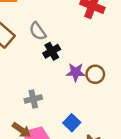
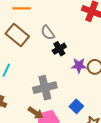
gray cross: (33, 99) -> (45, 88), size x1.6

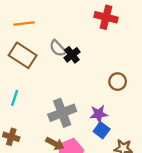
black cross: (59, 49) -> (72, 55), moved
purple star: (79, 65) -> (99, 114), moved

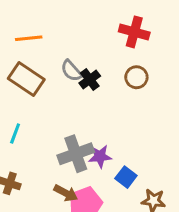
brown circle: (118, 82) -> (136, 77), moved
purple star: (99, 114) -> (100, 156), moved

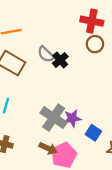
brown circle: (136, 77) -> (95, 44), moved
gray cross: (76, 154) -> (54, 118), turned -32

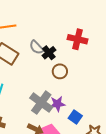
red cross: (92, 21) -> (78, 39), moved
brown circle: (95, 44) -> (60, 71), moved

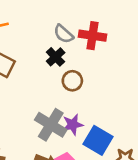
gray semicircle: (37, 47) -> (63, 34), moved
blue square: (75, 117) -> (98, 140), size x1.5

